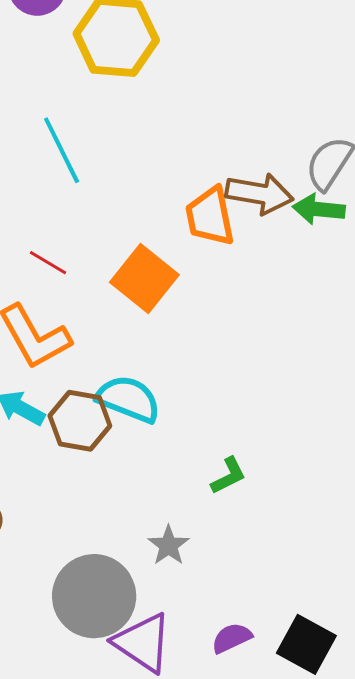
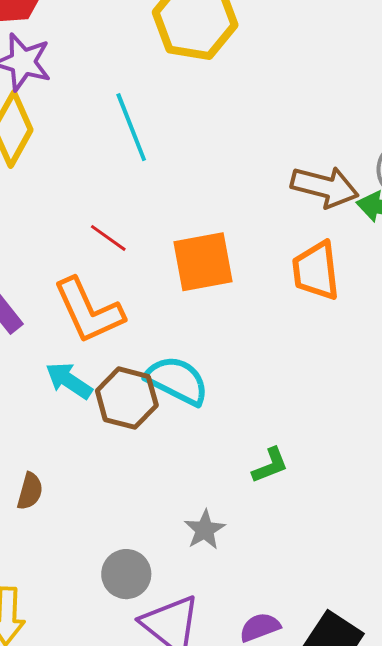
orange trapezoid: (210, 216) -> (316, 271), moved
orange square: (144, 278) -> (203, 262), turned 36
gray circle: (94, 596) -> (126, 574), size x0.6

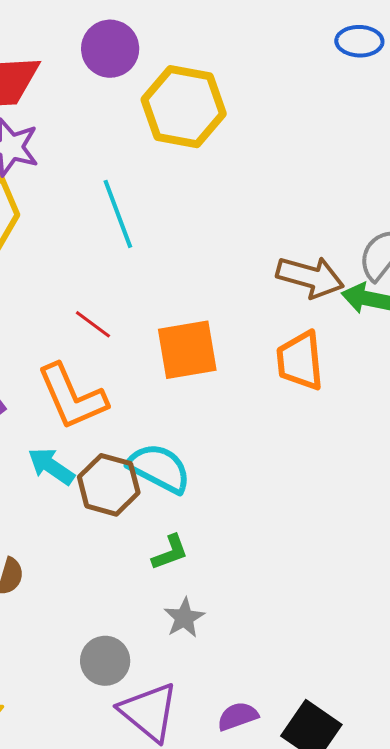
green L-shape: (270, 465) -> (170, 552), moved

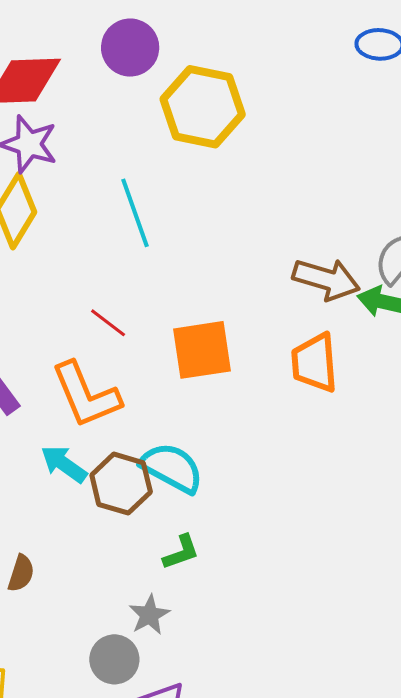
gray star: (184, 618) -> (149, 615), moved

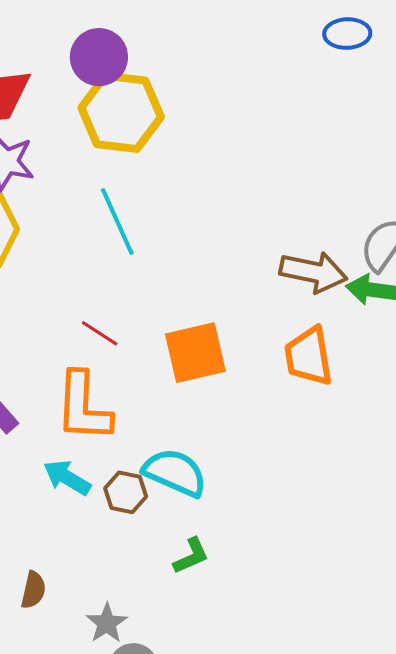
yellow hexagon: (203, 107) -> (121, 112), moved
orange L-shape: (86, 395) -> (83, 407), turned 30
brown hexagon: (121, 484) -> (126, 492), size x0.7
gray star: (149, 615) -> (107, 623), moved

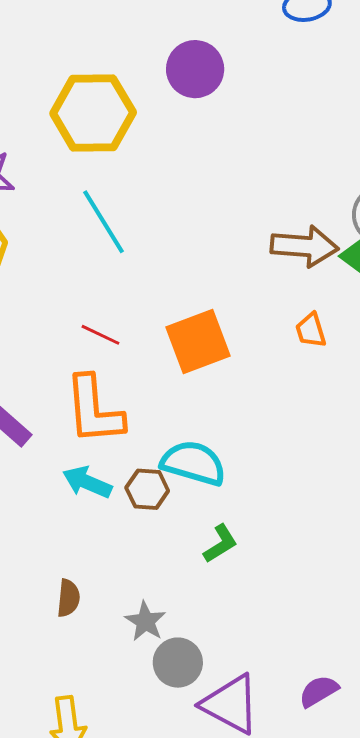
purple circle: (99, 57) -> (195, 69), moved
orange trapezoid: (309, 356) -> (311, 330), size x0.6

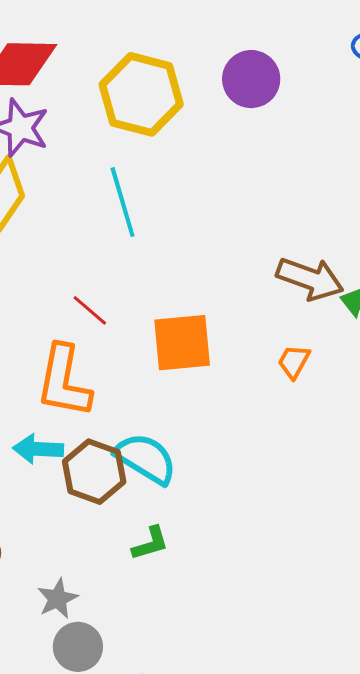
orange trapezoid: (311, 330) -> (294, 362), turned 30
cyan arrow: (87, 482) -> (38, 449), turned -36
brown hexagon: (147, 489) -> (94, 472), size x1.5

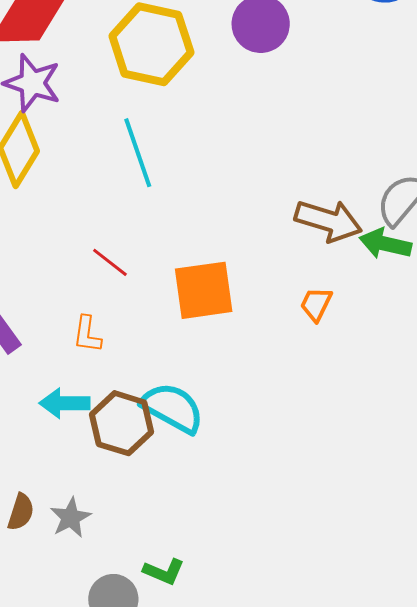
orange L-shape: (64, 381) -> (87, 334), size x0.5
green L-shape: (150, 543) -> (164, 572), moved, turned 42
gray star: (58, 599) -> (71, 518), moved

